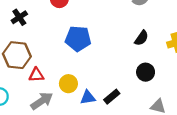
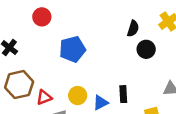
black circle: (146, 72) -> (146, 49), moved
black rectangle: (112, 97) -> (123, 94), turned -35

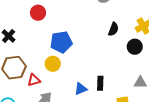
black circle: (146, 49) -> (135, 47), moved
yellow circle: (78, 96) -> (53, 64), moved

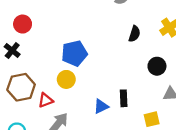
red circle: (38, 13) -> (23, 24), moved
black circle: (135, 47) -> (157, 66), moved

